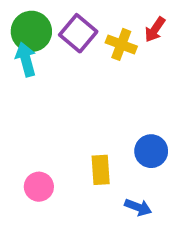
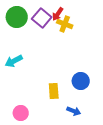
red arrow: (155, 29) -> (58, 14), moved
cyan arrow: (26, 59) -> (14, 61), moved, turned -102
pink circle: (39, 187) -> (21, 113), moved

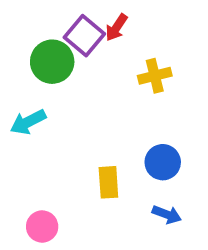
green circle: (17, 17) -> (52, 62), moved
yellow cross: (65, 24) -> (155, 76), moved, turned -35
blue arrow: (74, 111) -> (167, 214), moved

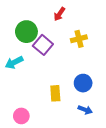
purple square: (84, 36) -> (43, 45), moved

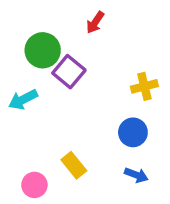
yellow cross: (79, 39) -> (144, 86), moved
yellow rectangle: (55, 93) -> (74, 165), moved, turned -35

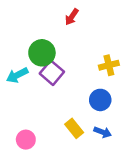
green circle: (43, 50) -> (42, 53), moved
purple square: (69, 72) -> (52, 73), moved
yellow rectangle: (74, 165) -> (74, 128), moved

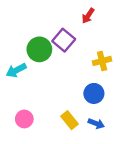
red arrow: (72, 17) -> (88, 16), moved
purple square: (52, 73) -> (64, 40), moved
pink circle: (26, 140) -> (24, 119), moved

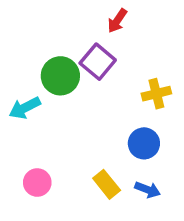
red arrow: (88, 16) -> (117, 21), moved

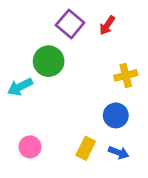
red arrow: (117, 21) -> (107, 25), moved
purple square: (98, 62) -> (70, 24), moved
yellow rectangle: (107, 184) -> (86, 148), turned 65

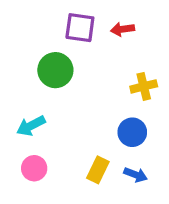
purple square: (70, 24) -> (80, 28), turned -32
red arrow: (107, 25) -> (122, 29), turned 48
cyan arrow: (20, 87) -> (31, 126), moved

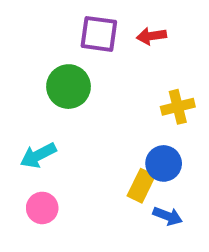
yellow rectangle: (98, 170) -> (141, 186), moved

